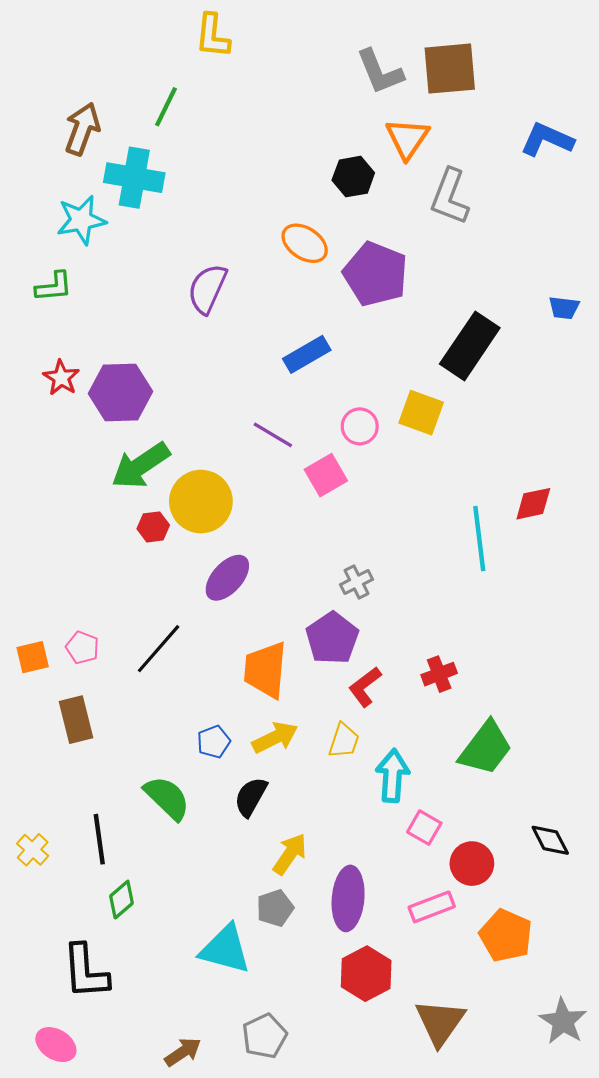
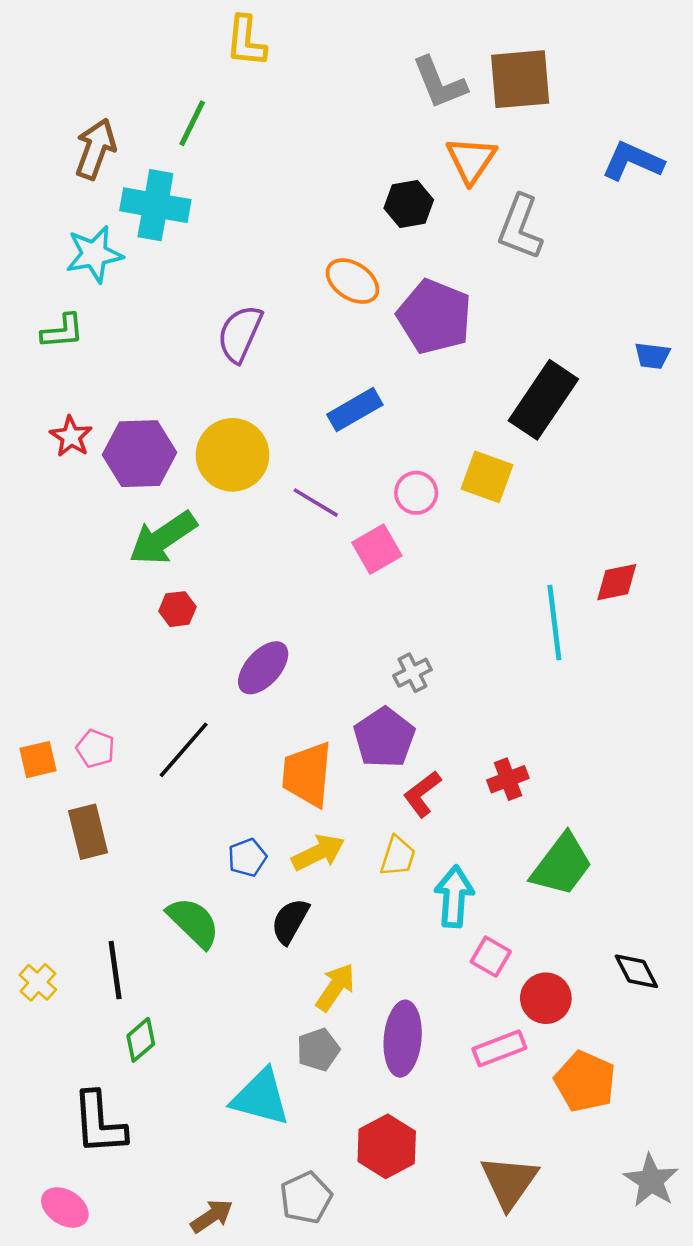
yellow circle: (201, 502) -> (233, 455), moved
red hexagon: (366, 974) -> (387, 1146), moved

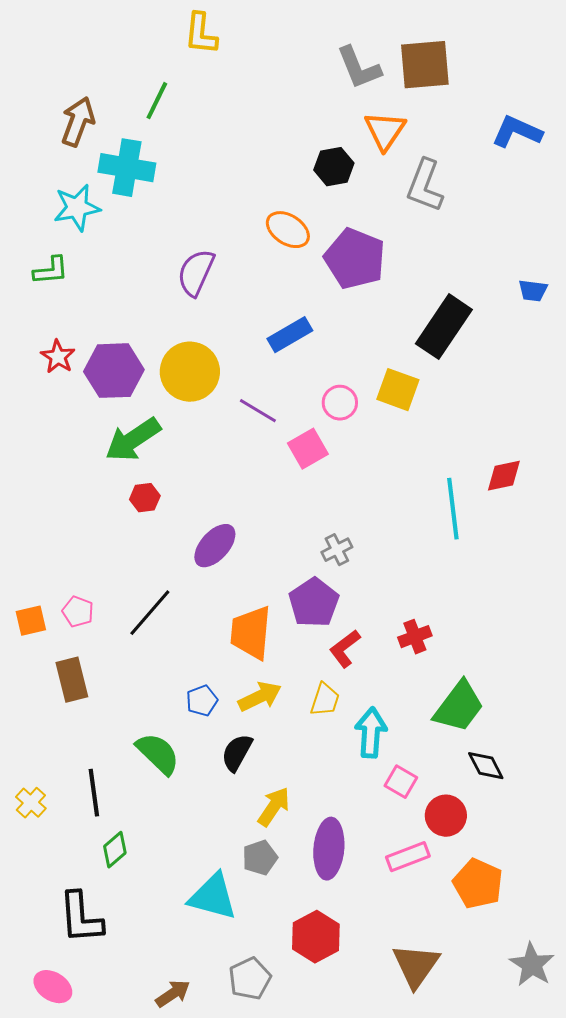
black diamond: (636, 971) -> (486, 766), moved

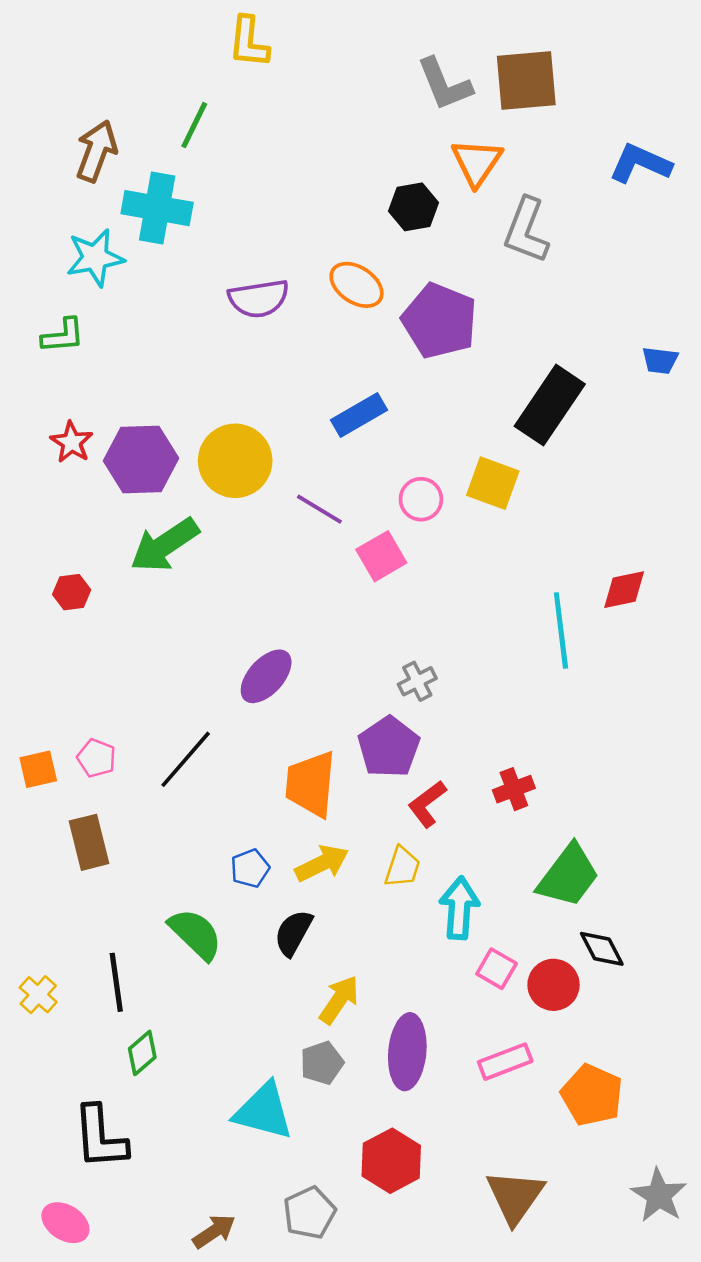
purple semicircle: (196, 273) -> (259, 299), moved, turned -123
red hexagon: (145, 498) -> (72, 592), moved
red circle: (446, 816) -> (554, 985), moved

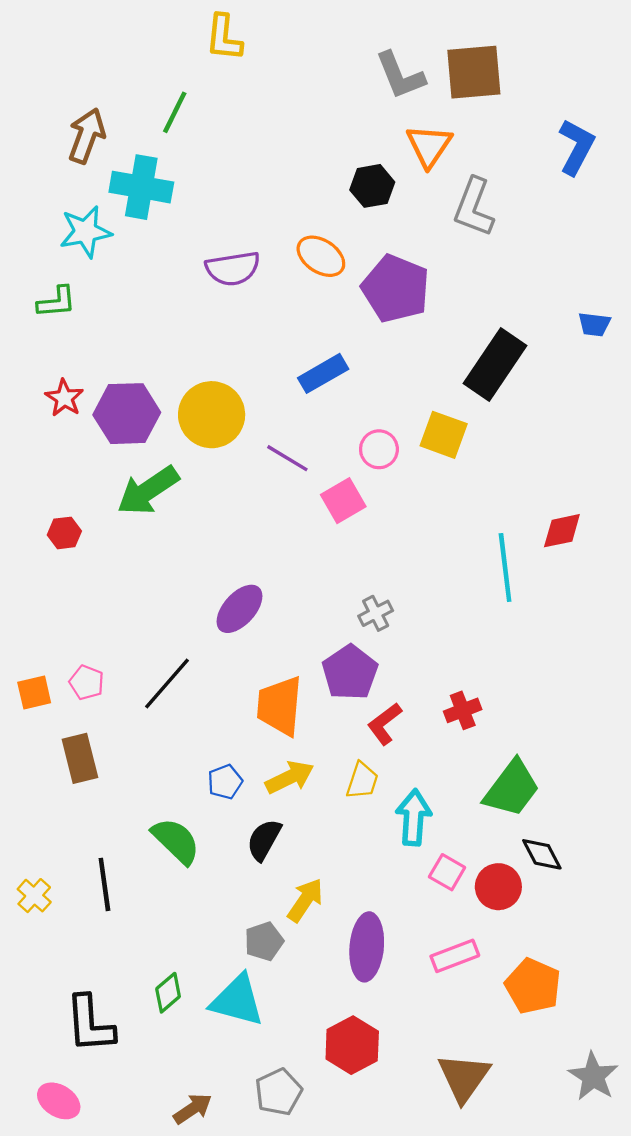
blue L-shape: (640, 163) -> (576, 147), turned 94
green diamond: (142, 1053) -> (168, 993), moved
gray pentagon: (322, 1063) -> (264, 941), moved

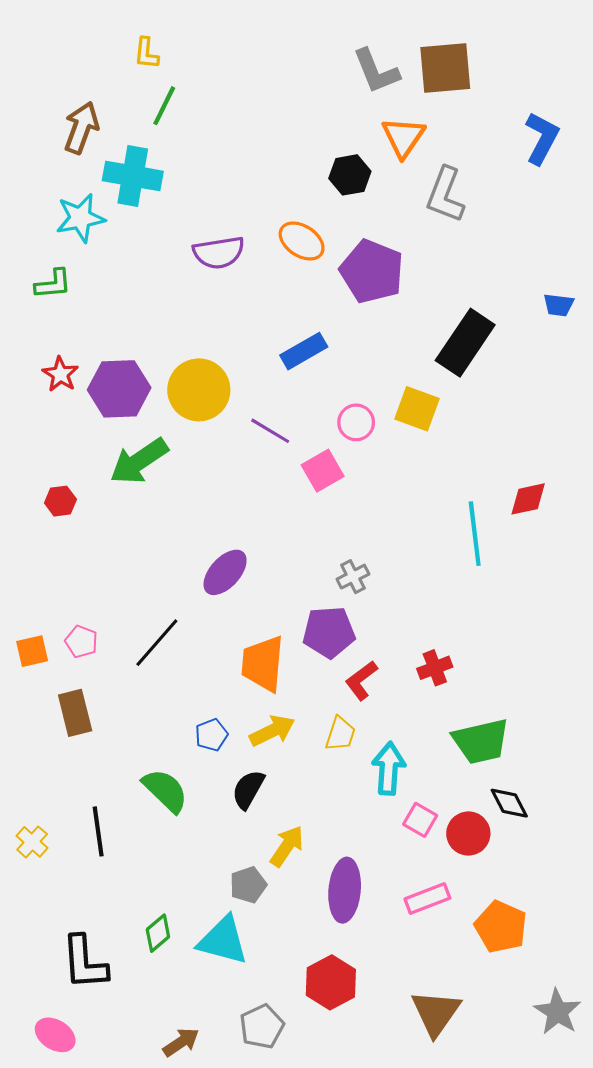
yellow L-shape: (224, 38) -> (146, 53), moved, size x0.7
purple pentagon: (350, 672) -> (329, 632), turned 30
green trapezoid: (512, 788) -> (481, 741), turned 40

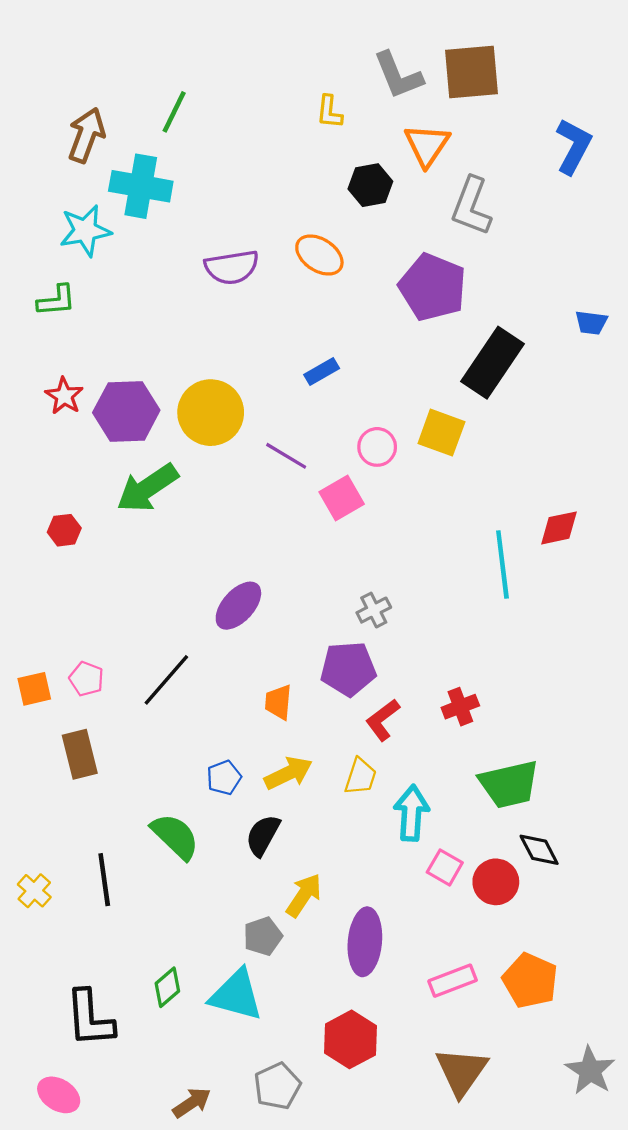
yellow L-shape: (146, 53) -> (329, 112), moved
purple pentagon: (372, 271) -> (433, 287), moved
blue rectangle: (304, 351) -> (322, 372), size x0.7
orange trapezoid: (263, 664) -> (278, 702), size x0.6
pink rectangle: (427, 899) -> (453, 981), moved

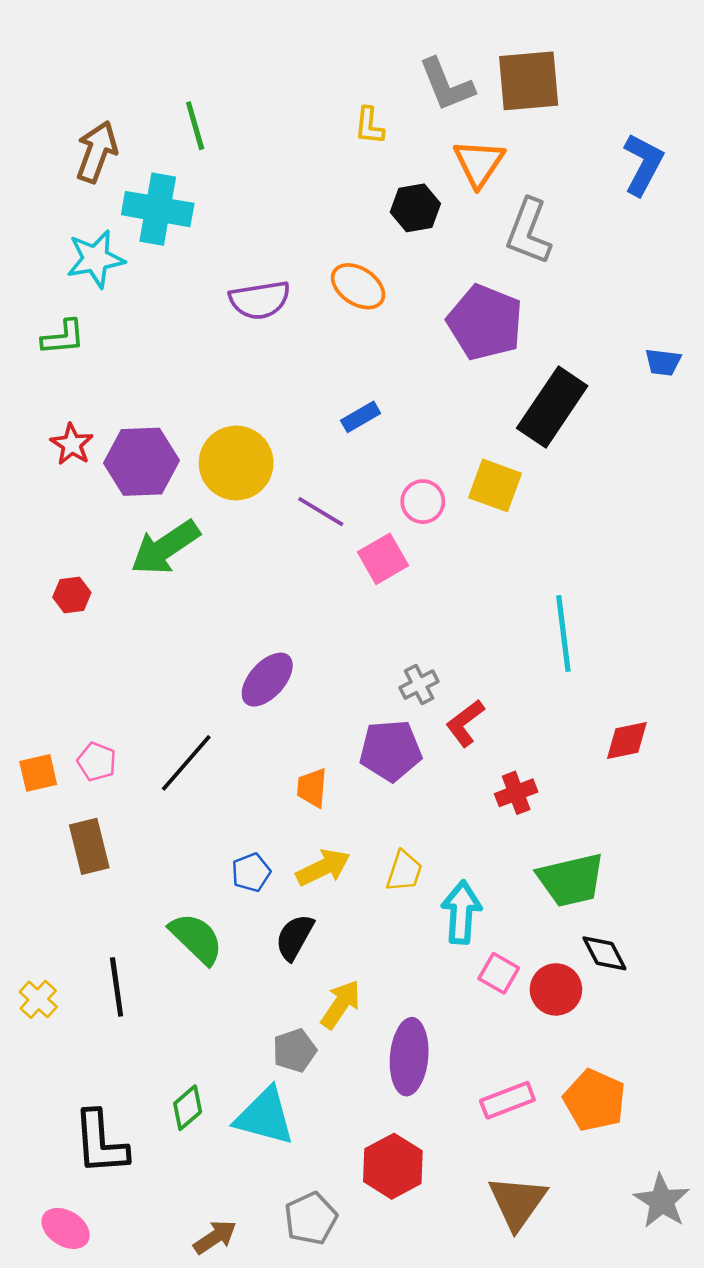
green line: (174, 112) -> (195, 126), turned -42
red diamond: (559, 528) -> (627, 741), moved
red L-shape: (383, 720) -> (465, 723), moved

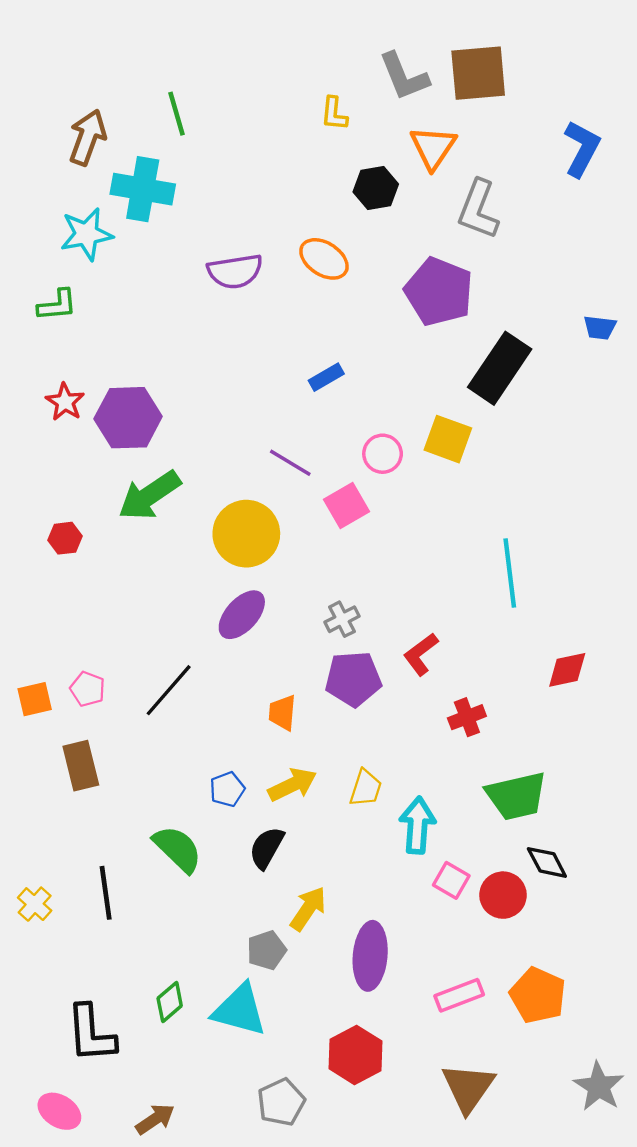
yellow circle: (236, 463) -> (246, 534), moved
gray cross: (419, 685) -> (342, 619), moved
brown arrow: (215, 1237) -> (155, 1119), moved

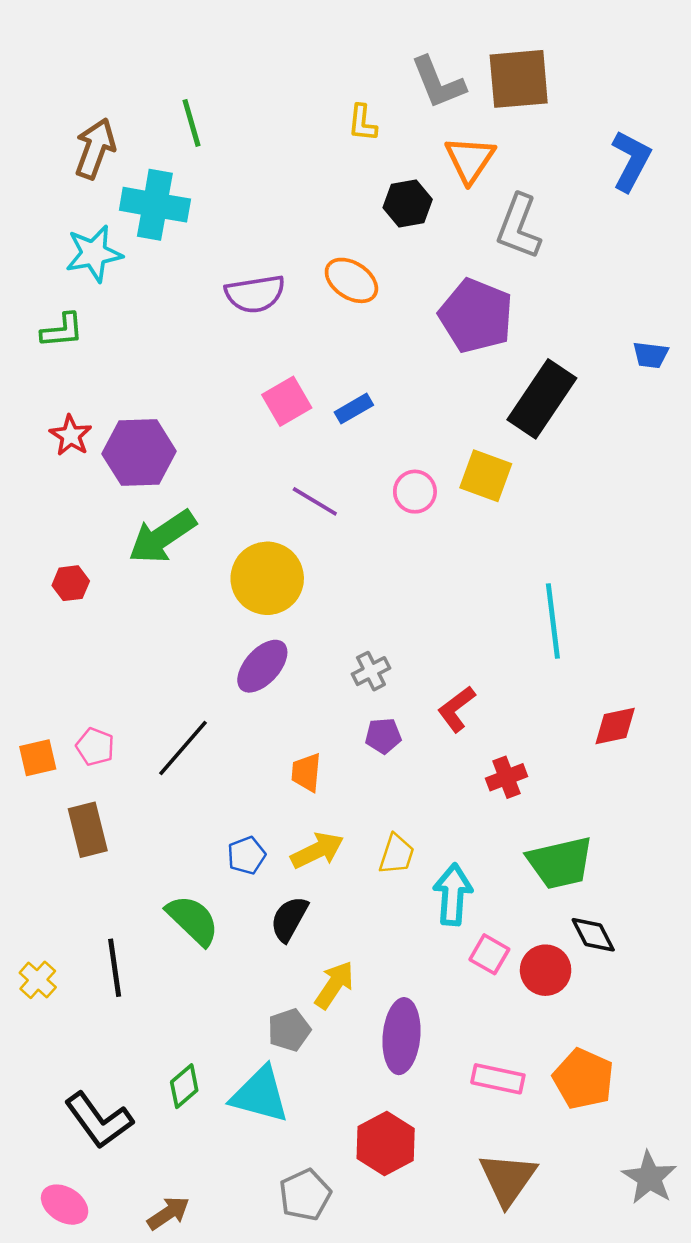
pink square: (347, 505) -> (287, 401), moved
purple pentagon: (353, 679) -> (383, 736), size x0.6
pink rectangle: (459, 995) -> (498, 1079), turned 33
black L-shape: (91, 1034) -> (99, 1120), turned -32

